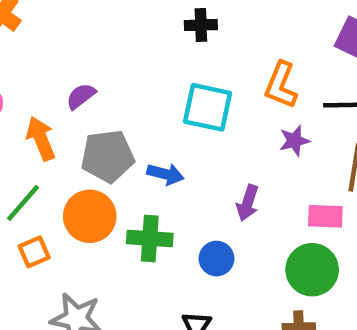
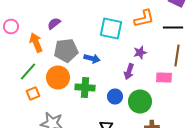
orange L-shape: (281, 85) -> (144, 18), turned -125
purple star: (294, 141) -> (140, 52), moved
green circle: (312, 270) -> (140, 102), moved

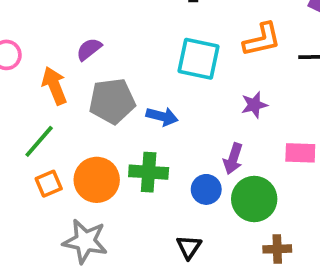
purple arrow: (129, 72) -> (233, 159), moved
orange circle: (58, 78) -> (97, 180), moved

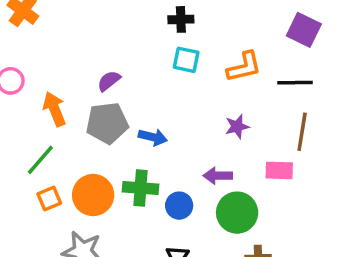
purple semicircle: (89, 49) -> (109, 81), moved
cyan square: (199, 59) -> (186, 60), moved, size x0.7
purple arrow: (233, 159) -> (218, 176), turned 72
blue circle: (206, 189) -> (179, 206), moved

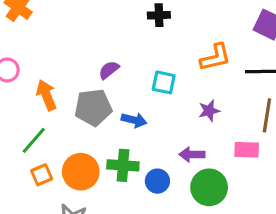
cyan square: (186, 60) -> (164, 82), moved
purple semicircle: (109, 81) -> (109, 70), moved

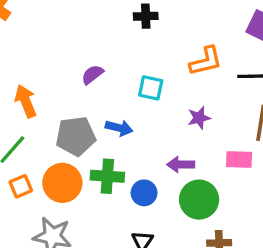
gray pentagon: (93, 108) -> (76, 136), moved

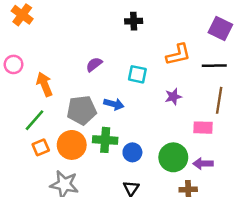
purple arrow: (181, 165) -> (203, 164), moved

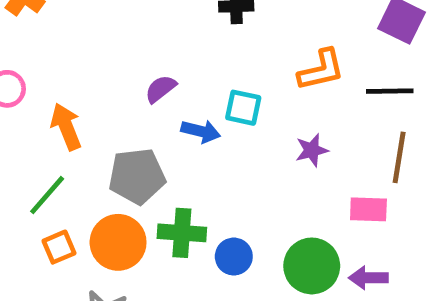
blue arrow: (114, 104) -> (201, 131), moved

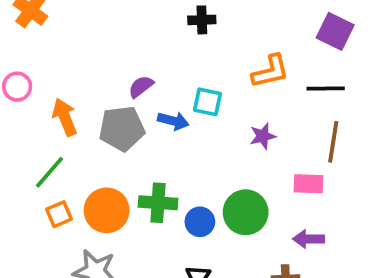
gray pentagon: (137, 176) -> (122, 128), moved
green circle: (312, 266) -> (246, 212), moved

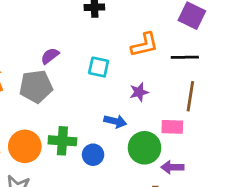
blue arrow: (173, 121) -> (115, 121), moved
green circle: (246, 212) -> (145, 148), moved

